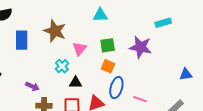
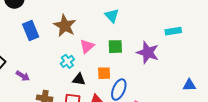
cyan triangle: (100, 15) -> (112, 16), turned 42
blue rectangle: (22, 40) -> (31, 31), turned -30
orange square: (108, 66) -> (104, 73), moved, turned -32
purple arrow: (32, 86) -> (23, 76), moved

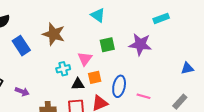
pink triangle: (87, 46) -> (85, 59), moved
cyan cross: (67, 61) -> (63, 69), turned 32
orange square: (104, 73) -> (95, 77), moved

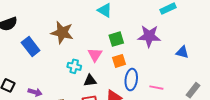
blue triangle: (187, 68) -> (182, 52), moved, turned 32
cyan cross: (63, 69) -> (74, 66), turned 32
orange square: (95, 77) -> (119, 61), moved

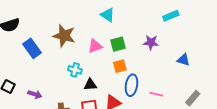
purple star: (149, 36) -> (151, 42), size x0.7
pink triangle: (95, 55) -> (95, 46), moved, turned 35

